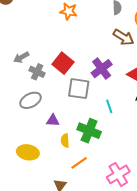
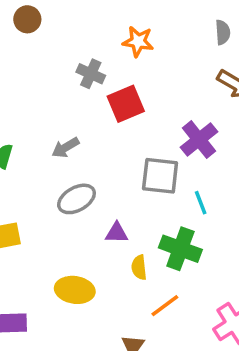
gray arrow: (21, 57) -> (65, 148), moved
red square: (63, 63) -> (126, 104), moved, turned 30
gray cross: (37, 72) -> (91, 74), moved
cyan line: (109, 106) -> (201, 203), moved

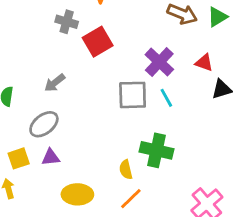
gray ellipse: (76, 199) -> (44, 124), moved
cyan line: (201, 203) -> (166, 98), moved
purple triangle: (117, 233) -> (51, 157), moved
orange line: (165, 306) -> (131, 199), moved

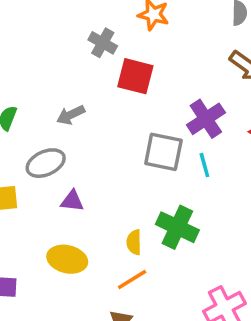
red square: (98, 42) -> (135, 76), turned 32
purple triangle: (51, 157) -> (72, 201), moved

